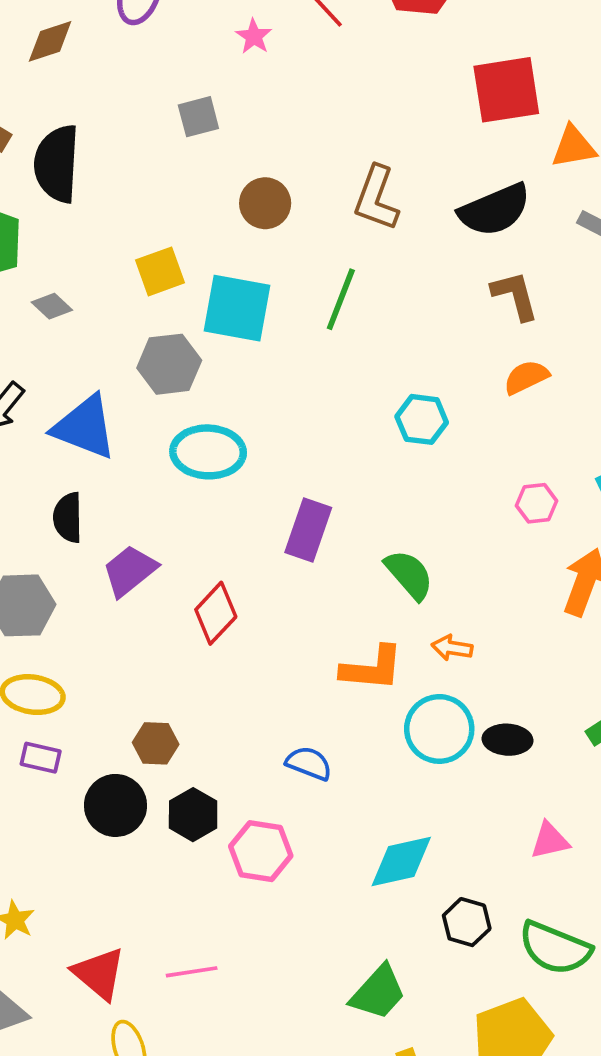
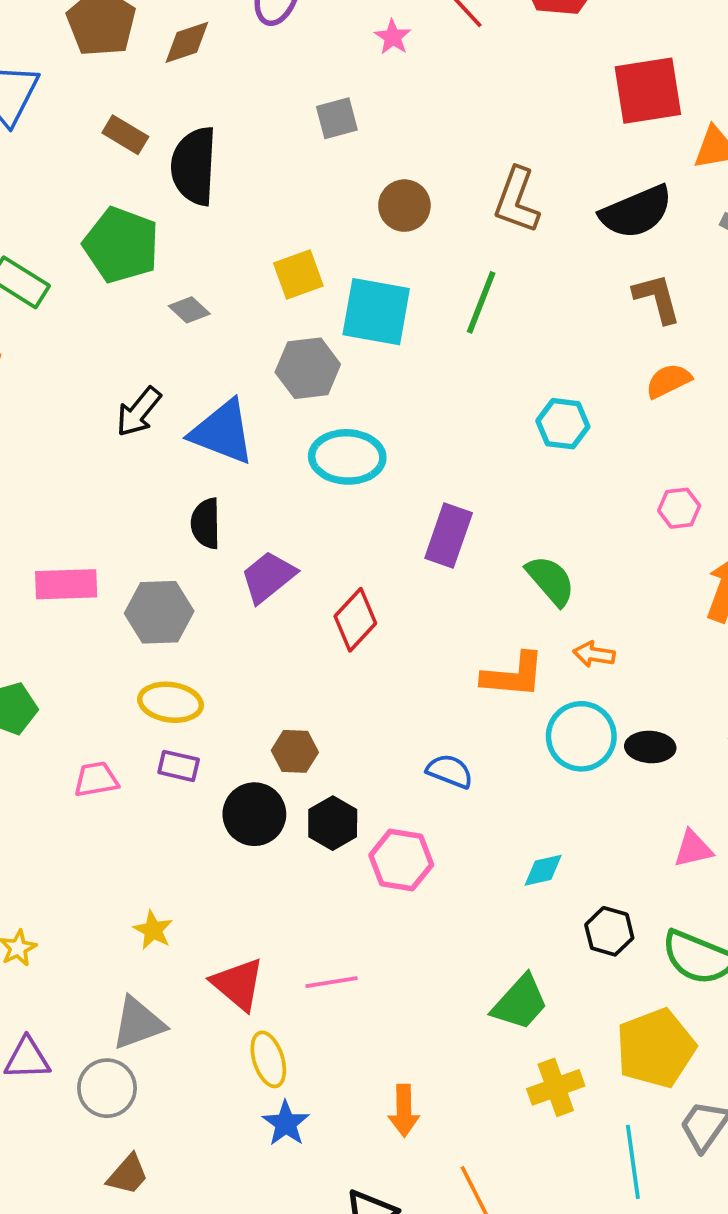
cyan diamond: (401, 861) -> (543, 870), size x0.6

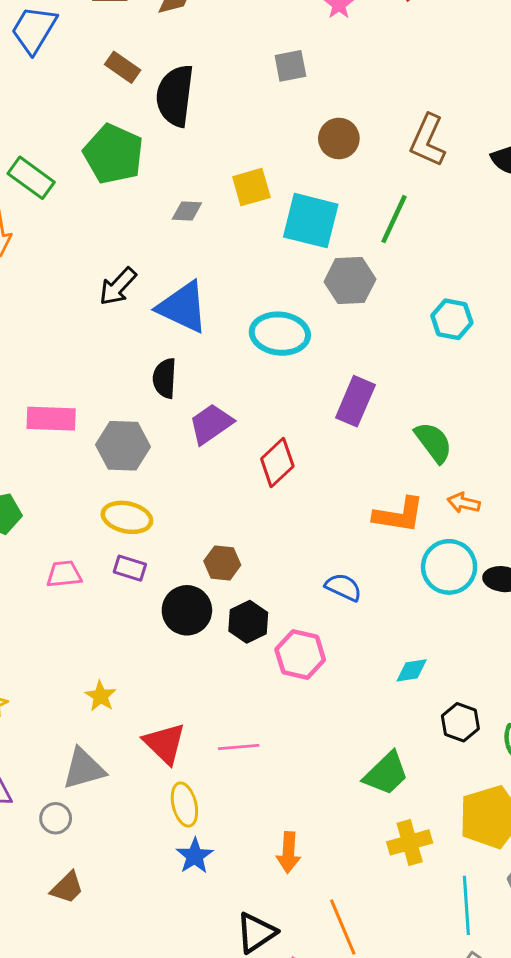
gray diamond: (189, 310) -> (187, 211), moved, turned -44
gray hexagon: (308, 368) -> (350, 280), moved
gray circle: (107, 1088) -> (56, 818), size x0.7

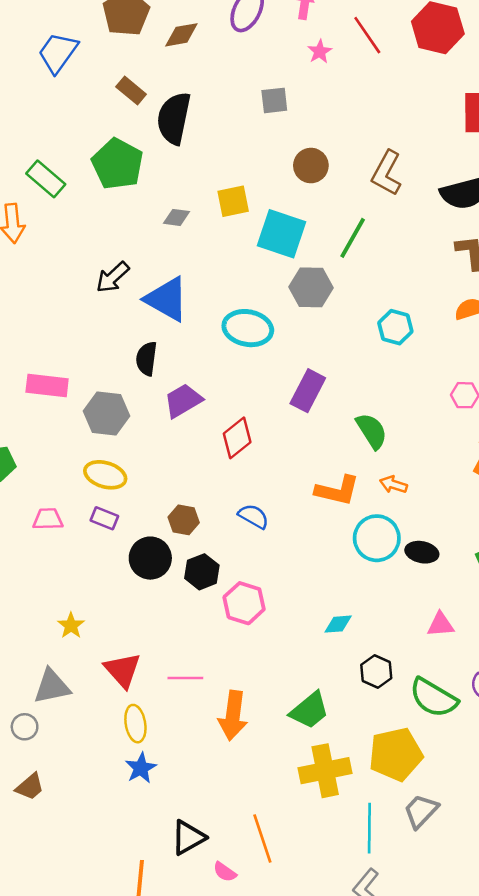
blue semicircle: (343, 587) -> (253, 516), moved
yellow cross: (410, 842) -> (325, 771), size x1.4
orange arrow: (289, 852) -> (233, 715), moved, size x1.4

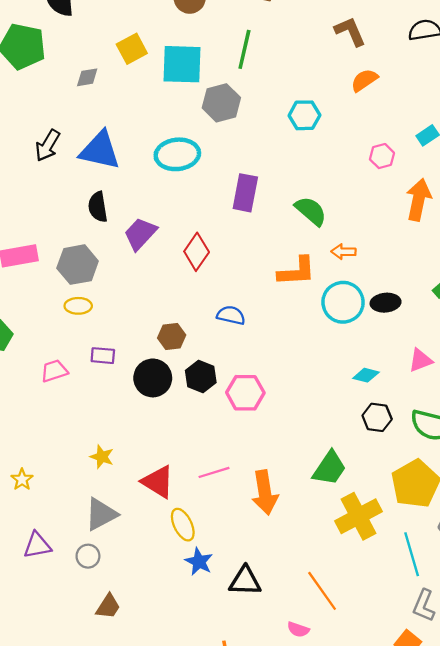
yellow ellipse: (105, 475) -> (78, 306), moved, size x0.7
cyan diamond: (338, 624) -> (366, 375), moved, turned 35
black triangle: (188, 838) -> (245, 581), moved, turned 48

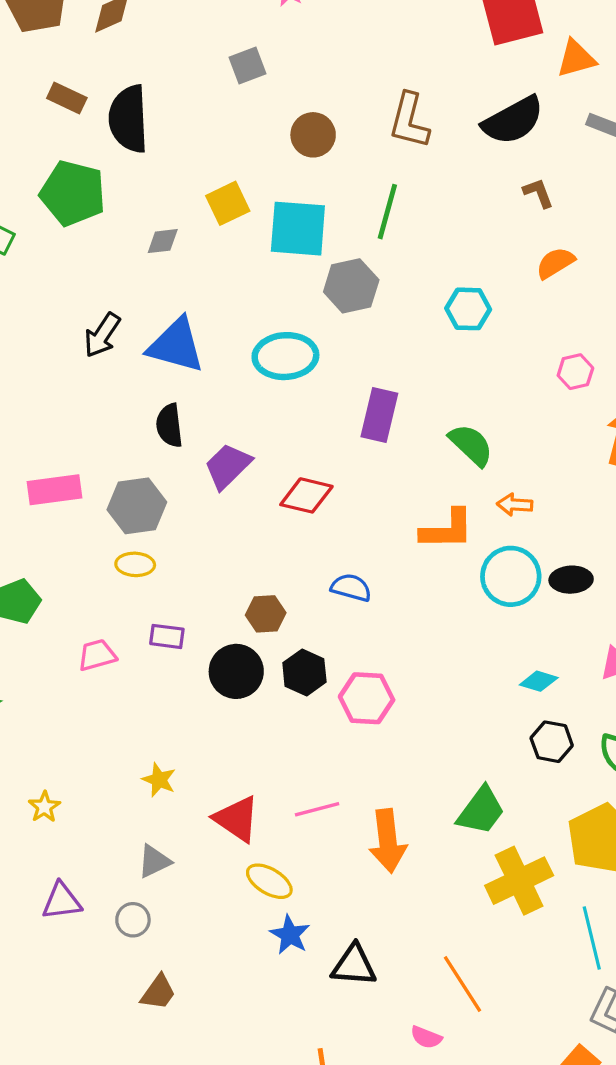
brown L-shape: (350, 31) -> (538, 193), size x0.7
red diamond: (197, 252) -> (306, 495), turned 66
gray triangle: (101, 514) -> (154, 861), size x0.7
yellow ellipse: (183, 525) -> (269, 881), turned -36

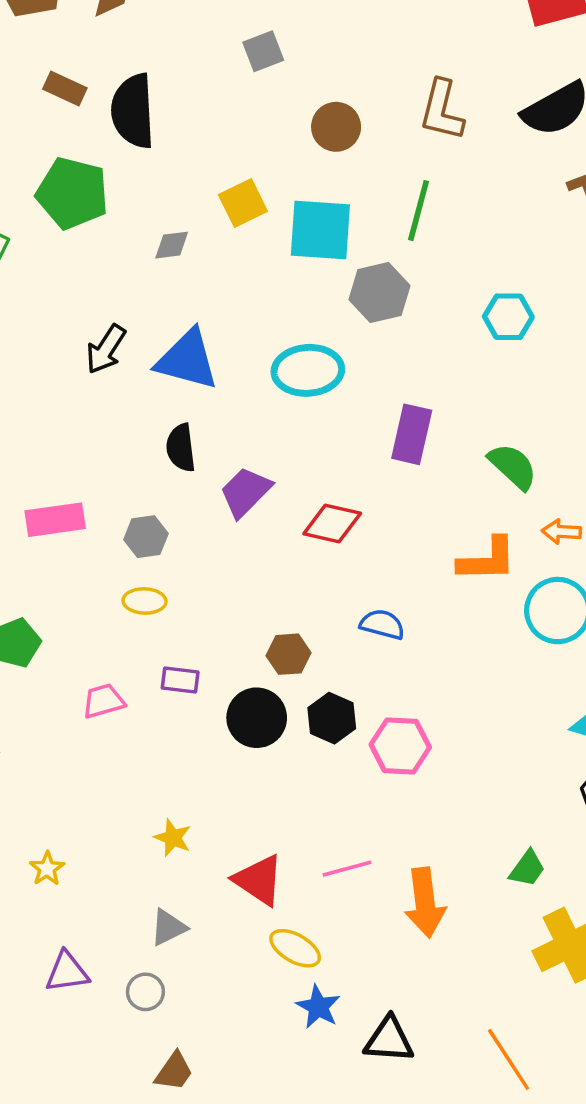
gray hexagon: (137, 506) -> (146, 537), size x0.7
green trapezoid: (481, 811) -> (527, 869), size x0.7

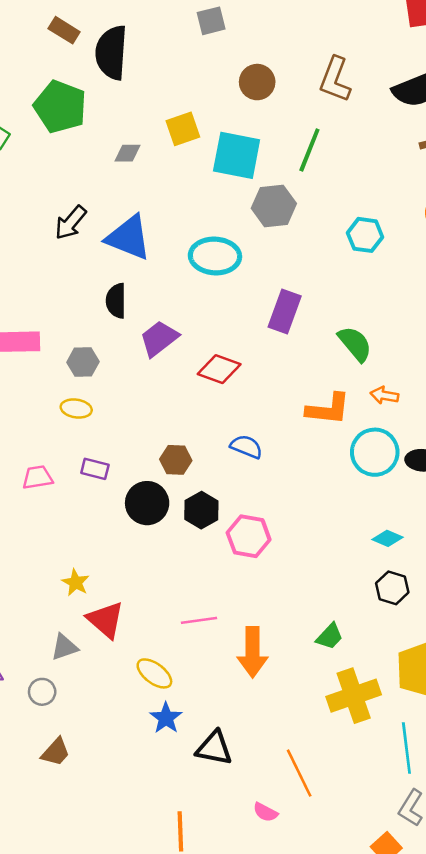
red triangle: (259, 880) -> (106, 620), moved

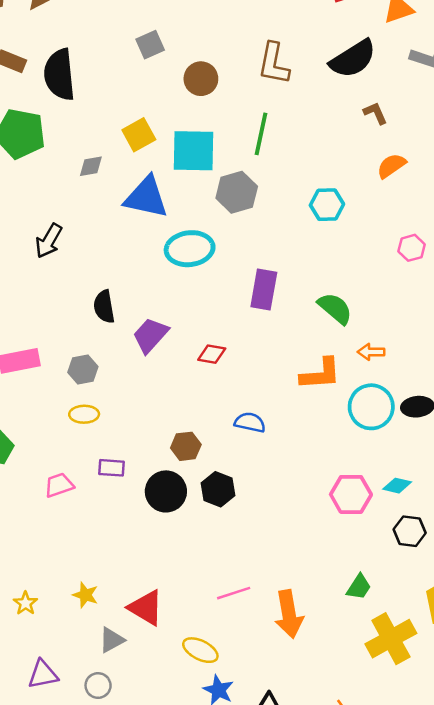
gray square: (211, 21) -> (150, 45), moved
blue triangle: (129, 238) -> (146, 197), moved
red diamond: (219, 369) -> (212, 354), size x0.7
pink hexagon: (249, 536) -> (351, 494), moved
yellow star: (76, 583) -> (85, 595), moved

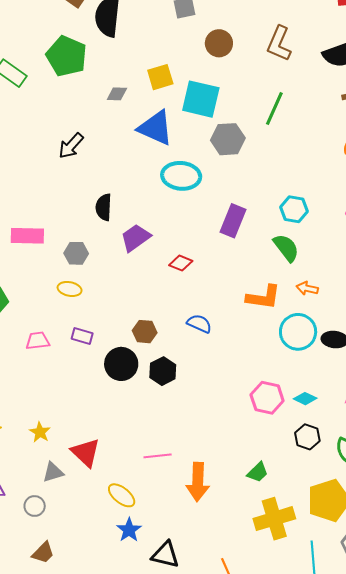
green line: (261, 134) -> (274, 108), moved
cyan hexagon: (327, 205) -> (294, 209), moved

